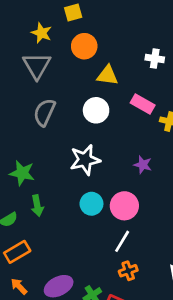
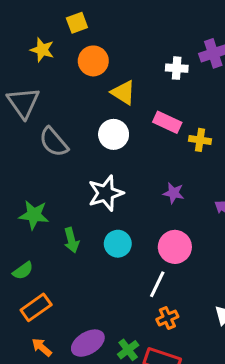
gray triangle: (37, 66) -> (23, 103), moved
yellow triangle: (107, 75) -> (123, 93), turned 30
gray semicircle: (44, 112) -> (54, 142), turned -60
green arrow: (37, 206) -> (71, 240), moved
pink circle: (124, 206) -> (175, 247), moved

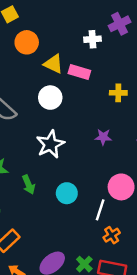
pink rectangle: (167, 122) -> (79, 72), moved
cyan circle: (118, 244) -> (67, 193), moved
pink circle: (175, 247) -> (121, 187), moved

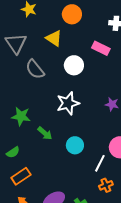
orange circle: (27, 42) -> (72, 14), moved
yellow triangle: (53, 64) -> (54, 38), moved
green arrow: (29, 185) -> (45, 133), turned -35

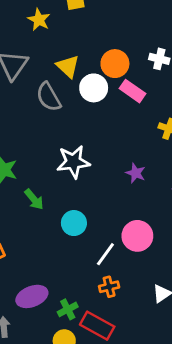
orange circle: (72, 14) -> (115, 64), moved
white circle: (74, 65) -> (94, 88), moved
gray semicircle: (35, 69) -> (49, 97), moved

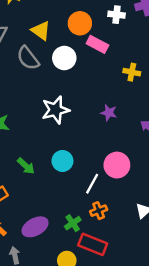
white circle: (94, 88) -> (64, 58), moved
green arrow: (34, 199) -> (26, 166), moved
green cross: (68, 309) -> (73, 223), moved

